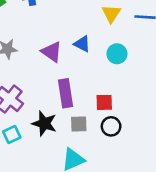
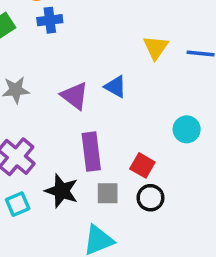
cyan circle: (117, 54) -> (187, 129), moved
red square: (104, 102) -> (142, 165), turned 30

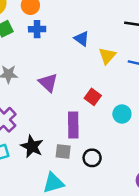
blue triangle: (115, 87) -> (82, 39), moved
purple rectangle: (91, 152) -> (73, 125), moved
red square: (142, 165) -> (93, 97), moved

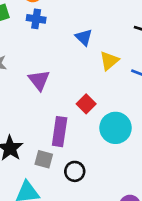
cyan circle: (122, 114) -> (116, 128), size x1.5

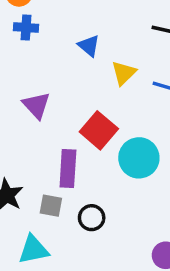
red square: (86, 104) -> (99, 130), size x1.5

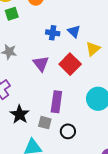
blue cross: (26, 27) -> (53, 33), moved
red square: (99, 130) -> (70, 64), moved

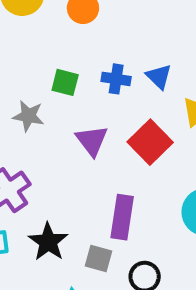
green square: (12, 14) -> (65, 82), moved, turned 32

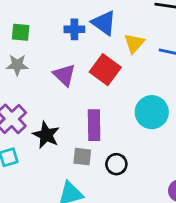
blue triangle: (159, 77) -> (104, 23), size x1.4
green square: (65, 82) -> (21, 32), moved
black star: (48, 242) -> (46, 135), moved

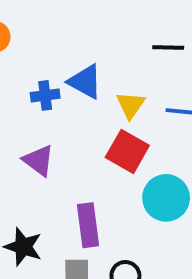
red square: (105, 70) -> (127, 151), moved

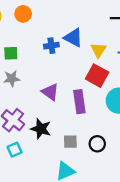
purple triangle: (39, 160) -> (50, 92), moved
purple rectangle: (88, 225) -> (79, 102), moved

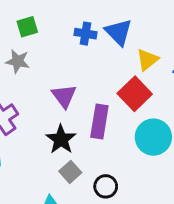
green square: (11, 53) -> (27, 27), turned -32
black star: (41, 129) -> (61, 139), moved
gray square: (70, 142) -> (70, 172), turned 32

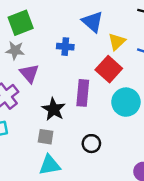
green square: (27, 27) -> (21, 23), size x1.5
blue cross: (86, 34) -> (65, 47), moved
purple triangle: (64, 96) -> (29, 73), moved
gray square: (70, 172) -> (46, 137), moved, turned -35

